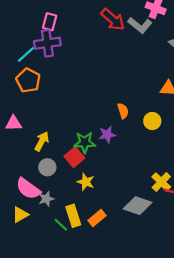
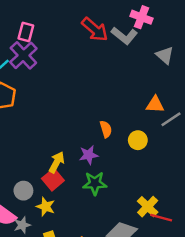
purple cross: (47, 43) -> (23, 55), turned -35
yellow arrow: (42, 141) -> (57, 162), moved
green star: (85, 142) -> (95, 183), moved
yellow star: (86, 182) -> (46, 207), moved

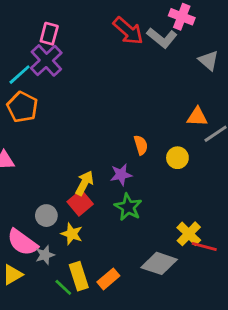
green star: (95, 183) -> (128, 207), turned 30

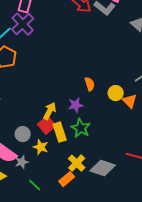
orange triangle: (197, 117) -> (130, 101), moved, turned 42
yellow cross: (189, 234) -> (77, 163), moved
yellow rectangle: (79, 276) -> (60, 132), moved

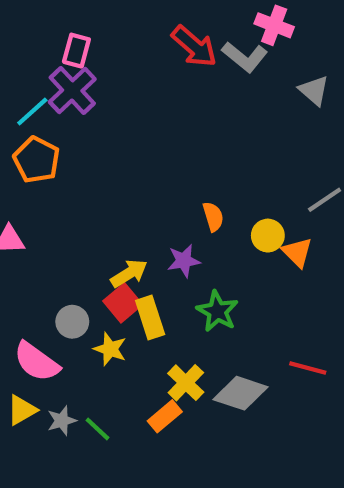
yellow arrow: (50, 111) -> (129, 273), turned 30
green star: (81, 128) -> (217, 311), moved
gray star: (22, 162) -> (62, 421), moved

